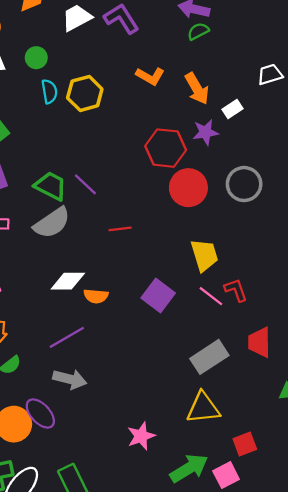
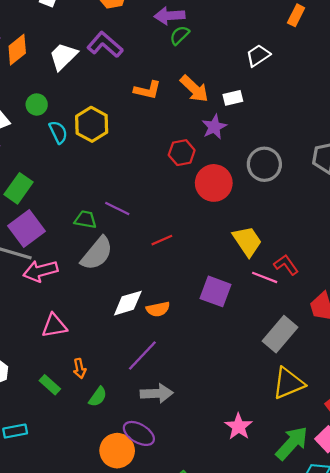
white rectangle: (232, 109) -> (233, 98), turned 36
red hexagon: (166, 148) -> (182, 153), size x0.7
green trapezoid: (51, 186) -> (85, 219), size x0.7

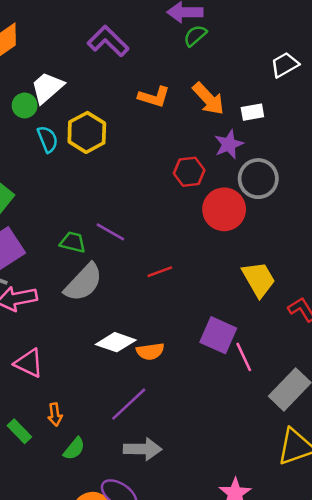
white trapezoid: (63, 56) -> (47, 88), moved
gray circle: (264, 164) -> (258, 179), moved
pink line: (265, 277) -> (244, 357), moved, turned 40
white diamond: (128, 303) -> (116, 342), turned 32
pink triangle: (54, 326) -> (29, 363), turned 32

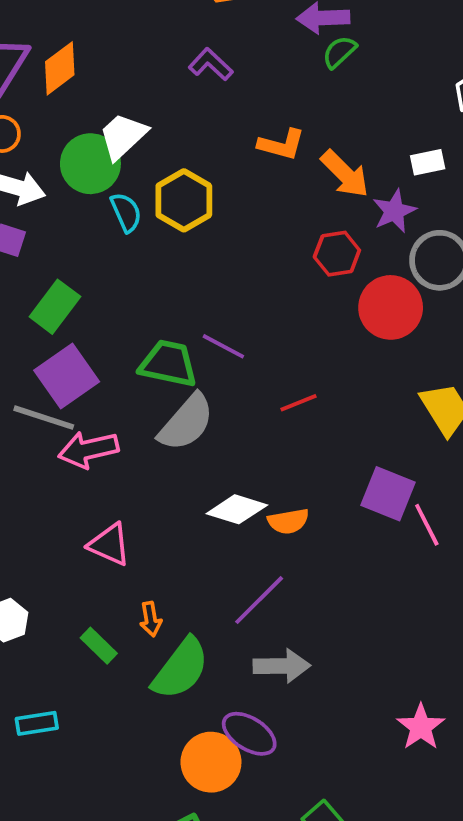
purple L-shape: (108, 41) -> (211, 64), size x0.7
orange arrow: (208, 99) -> (345, 174), moved
green circle: (25, 105) -> (90, 164), size x1.6
green trapezoid: (73, 242) -> (168, 364), size x1.5
green semicircle: (74, 449) -> (181, 669), size x1.8

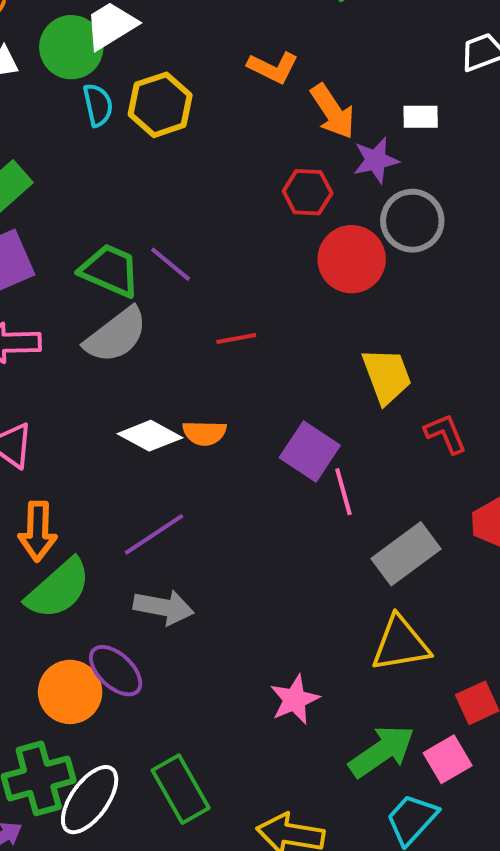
orange semicircle: (288, 521) -> (204, 433), moved
orange arrow: (151, 619) -> (38, 531), size x1.6

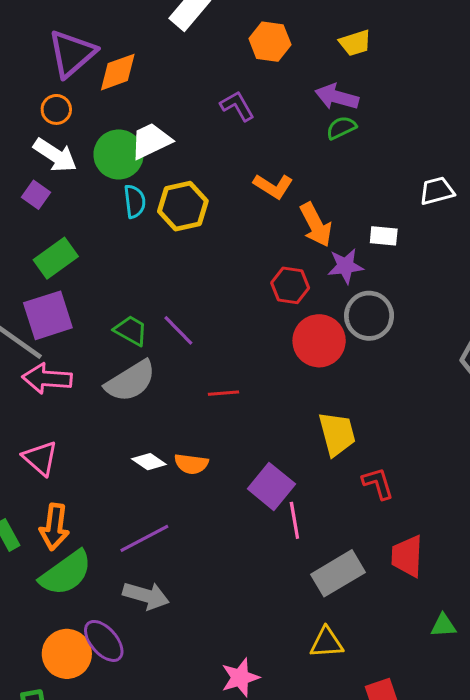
green trapezoid: (110, 270) -> (131, 331), size x0.7
white diamond: (150, 436) -> (149, 462), size x0.7
yellow triangle: (400, 644) -> (327, 643), size x0.7

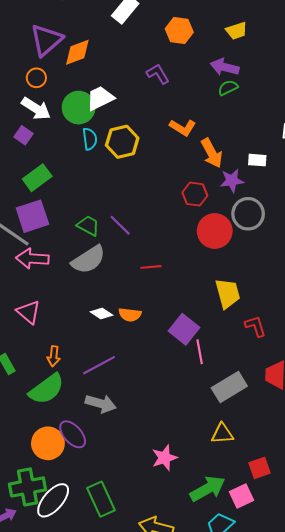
orange arrow: (54, 527) -> (54, 356), moved, size x0.7

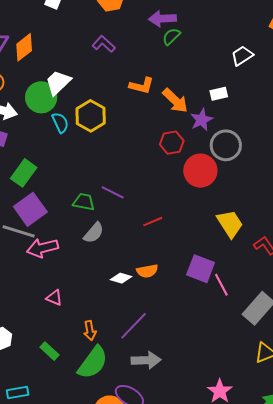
gray semicircle: (88, 260) -> (94, 233), size x0.7
pink triangle: (29, 312) -> (54, 298), size x0.7

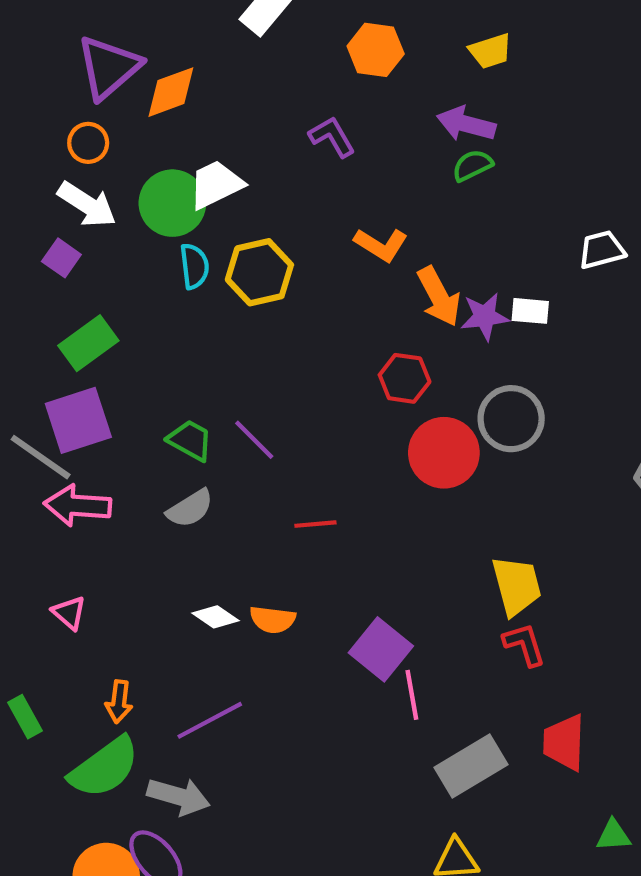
purple star: (202, 120) -> (485, 316), moved
yellow trapezoid: (230, 224) -> (517, 586), moved
gray arrow: (146, 360) -> (179, 796), moved

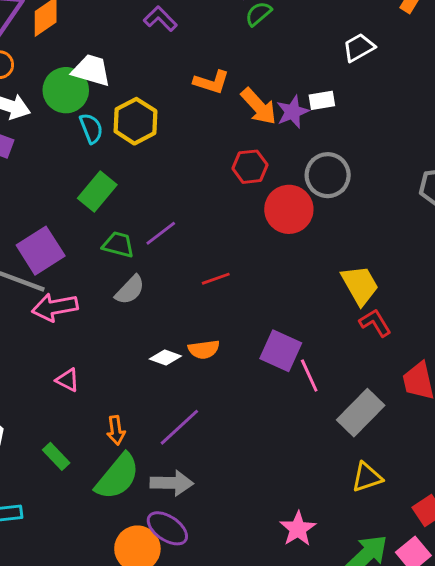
white trapezoid: (216, 184) -> (91, 70), turned 57
green rectangle: (88, 343) -> (97, 192), moved
purple line: (254, 440) -> (161, 233), turned -68

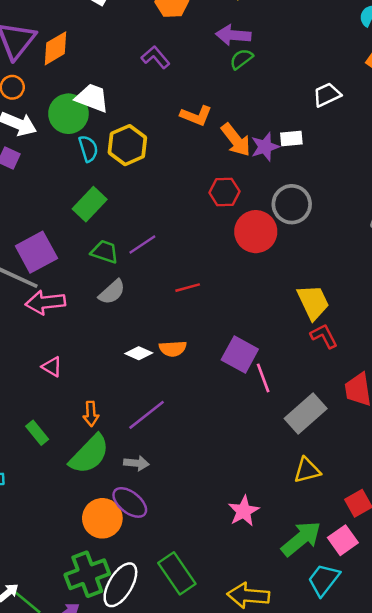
gray arrow: (172, 483) -> (136, 463), size x0.7

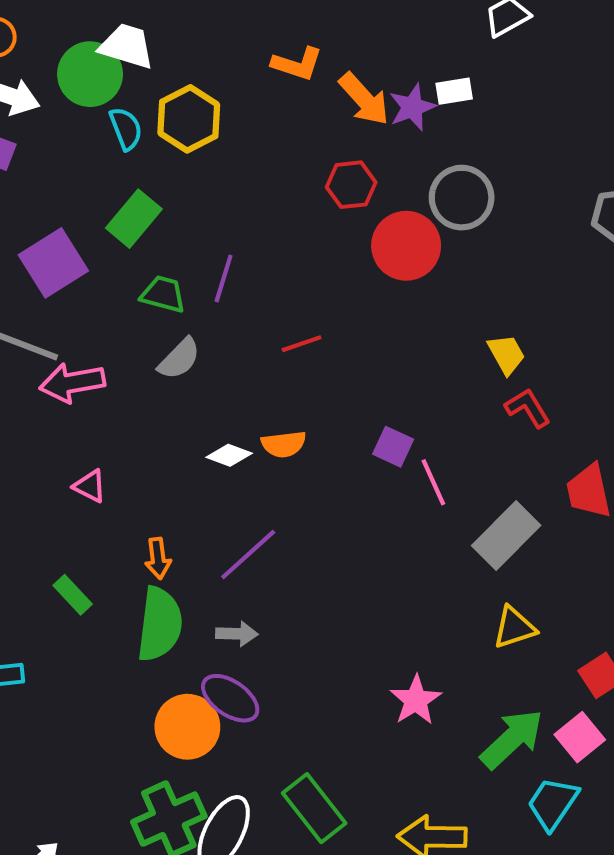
purple line: (142, 244) -> (224, 279), turned -36
purple square: (36, 252) -> (53, 263), moved
yellow trapezoid: (313, 302) -> (506, 354), size x0.7
purple square: (240, 355) -> (393, 447), size x0.7
green semicircle: (89, 454) -> (160, 624), turned -33

